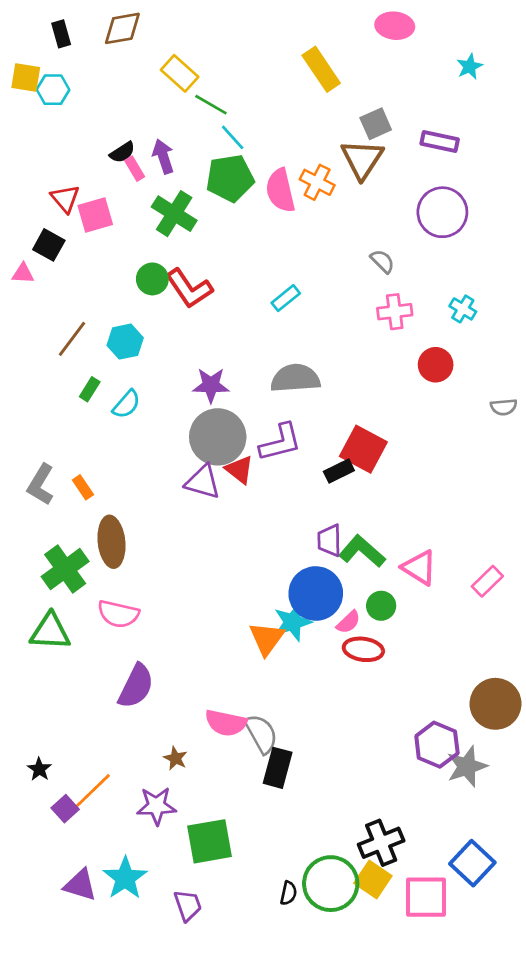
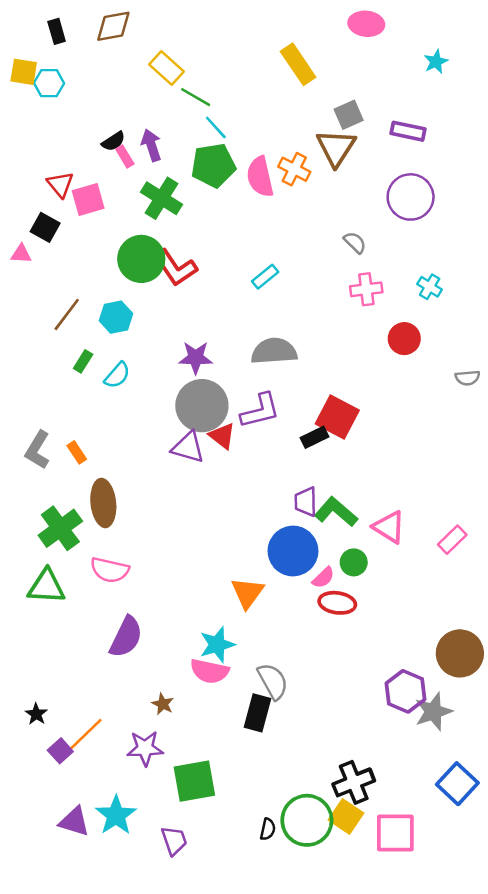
green circle: (152, 279) -> (141, 259), size x1.6
cyan star: (293, 622) -> (217, 645), moved
gray semicircle: (261, 734) -> (273, 681), moved
blue square: (472, 863) -> (457, 784), moved

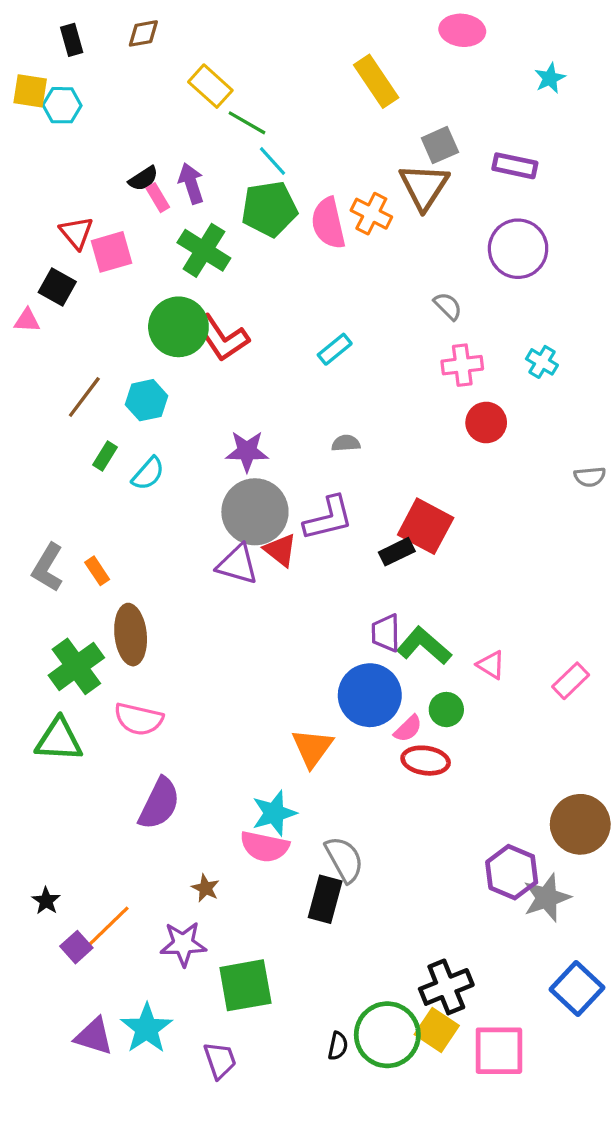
brown diamond: (113, 26) -> (143, 33), size x0.7
red circle: (404, 339) -> (486, 423), moved
gray semicircle: (274, 351) -> (346, 443), size x0.5
pink triangle: (389, 527) -> (491, 665), size x0.7

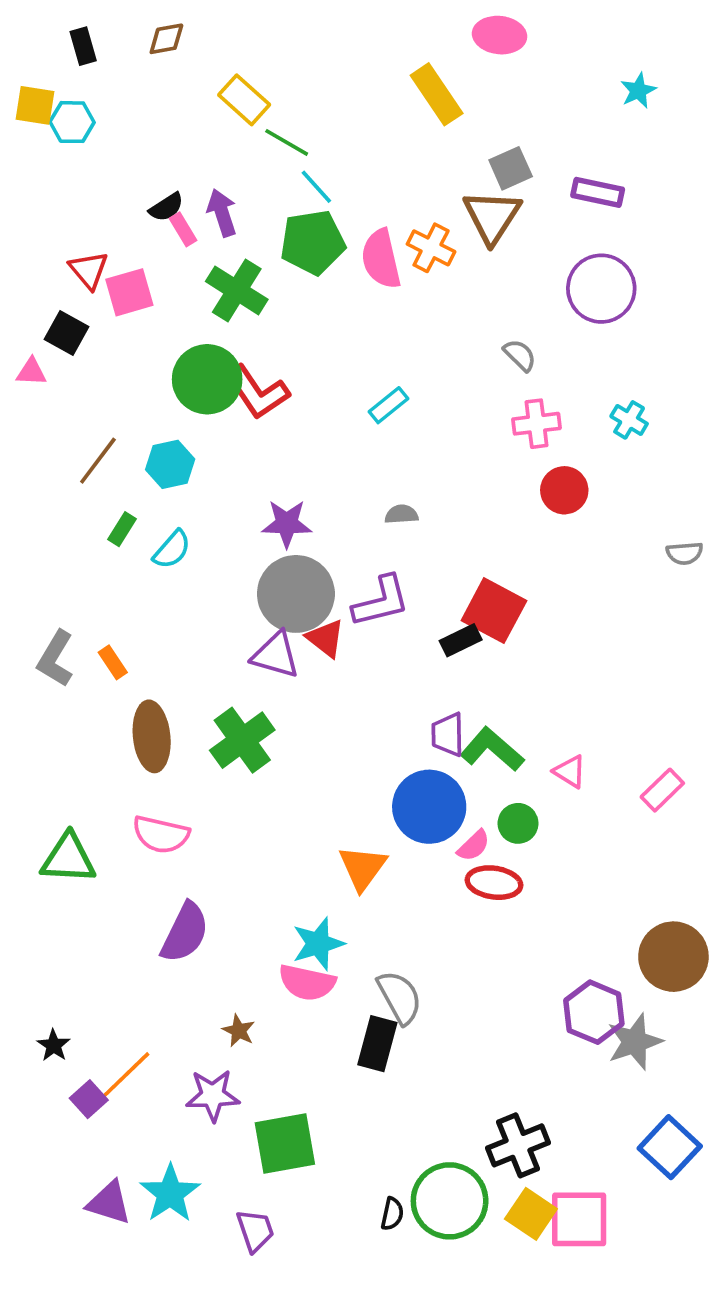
pink ellipse: (462, 30) -> (500, 35), moved
green cross: (76, 666) -> (242, 740), moved
yellow square: (437, 1030) -> (531, 1214), moved

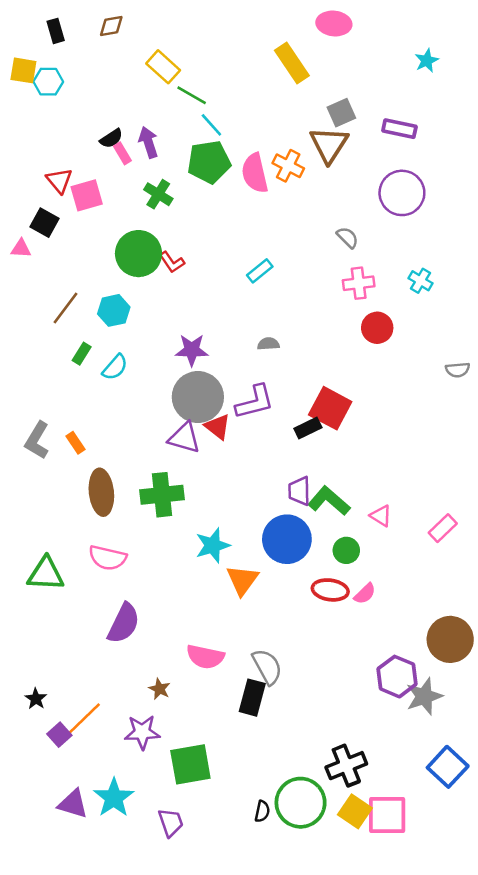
green cross: (237, 290) -> (158, 194), size x0.7
red L-shape: (257, 392) -> (172, 262), size x0.6
green cross: (242, 740) -> (162, 495), turned 30
pink semicircle: (474, 846) -> (365, 594), moved
cyan star: (318, 944) -> (213, 545), moved

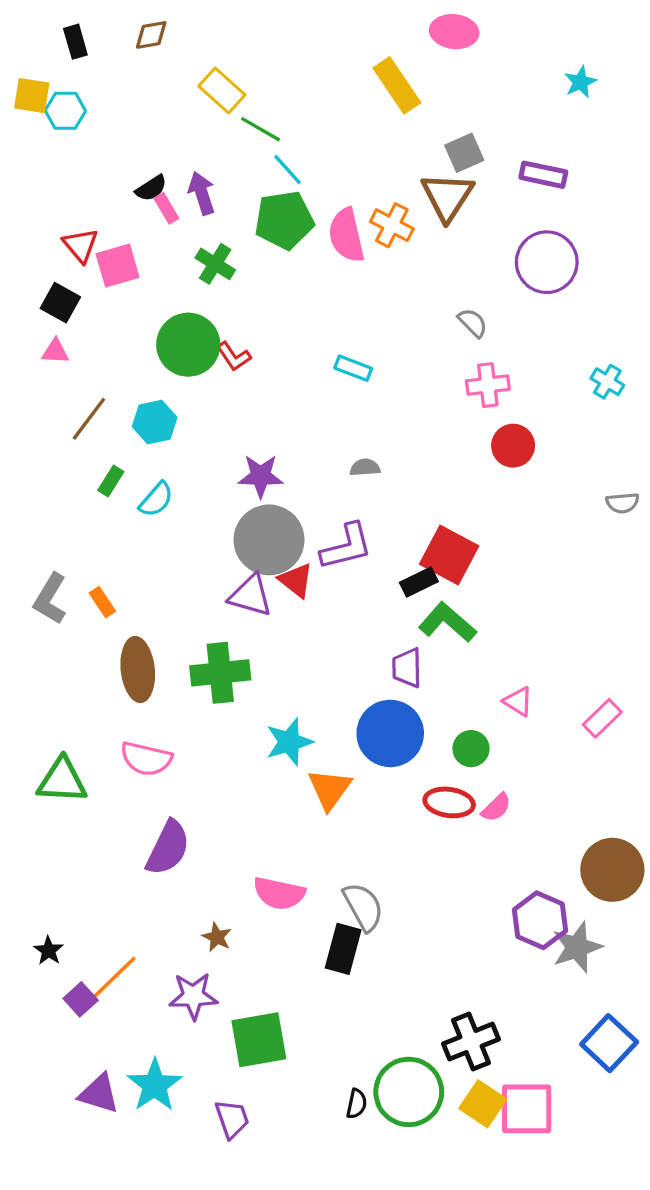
pink triangle: (21, 249) -> (55, 351), moved
cyan rectangle: (260, 271) -> (353, 368), turned 60
cyan cross: (420, 281) -> (607, 382), moved
green L-shape: (329, 501) -> (447, 622), moved

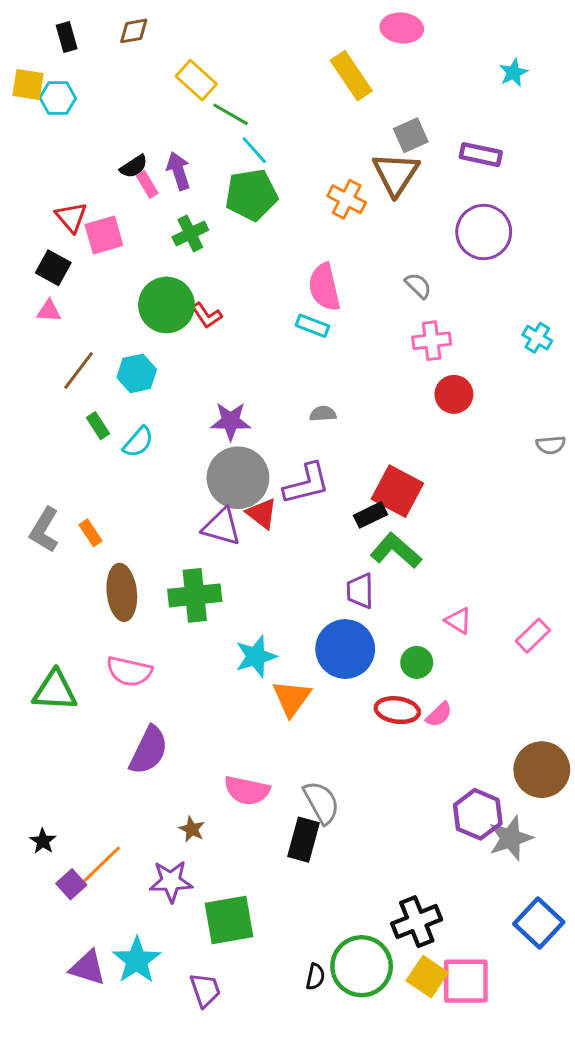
pink semicircle: (346, 235) -> (324, 287), moved
green cross: (215, 264) -> (190, 233), turned 32
green rectangle: (111, 481) -> (98, 426), turned -65

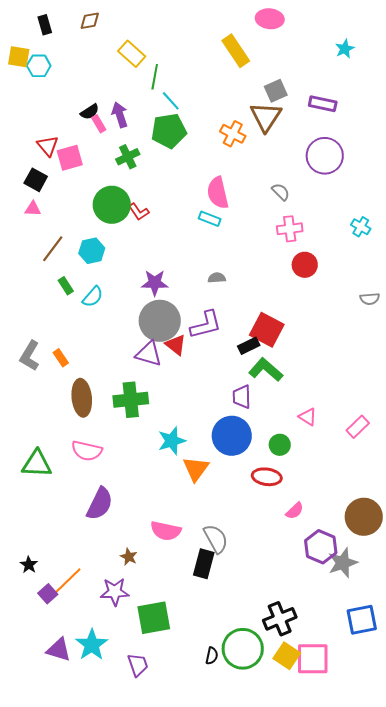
green line: (231, 114) -> (155, 77), turned 70
pink semicircle: (439, 715) -> (295, 511), moved
blue square: (539, 923) -> (362, 620), turned 36

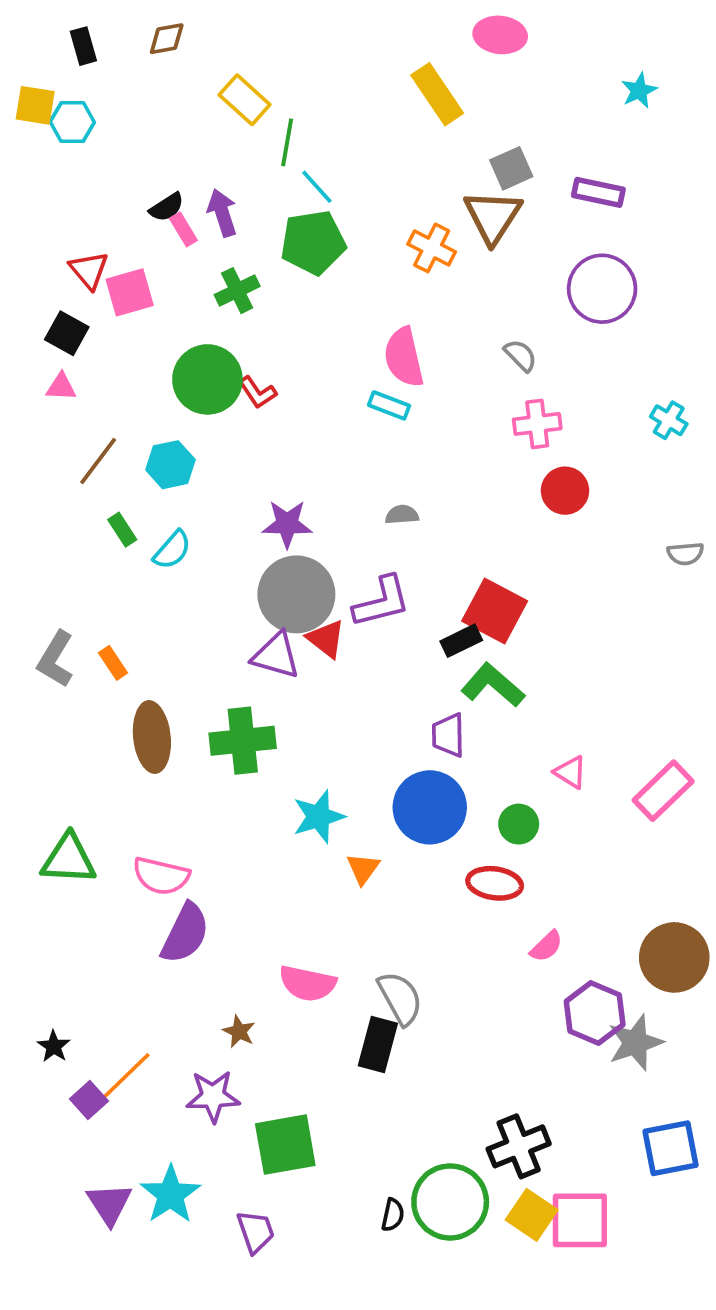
pink rectangle: (358, 427) -> (663, 791), size x1.4
pink semicircle: (87, 451) -> (161, 876), moved
orange triangle: (196, 469) -> (363, 869), size x0.7
purple triangle: (59, 650) -> (109, 1204), turned 40

